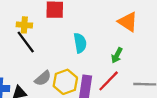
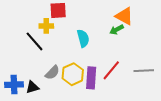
yellow cross: (24, 25) -> (46, 26), moved
green arrow: (117, 55) -> (116, 30), moved, turned 40

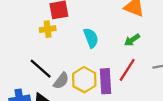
green arrow: (116, 30) -> (132, 40), moved
black line: (34, 41) -> (41, 69), moved

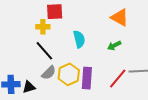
black line: (41, 69) -> (44, 51), moved
red line: (127, 70) -> (118, 78), moved

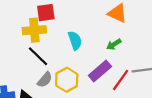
yellow cross: (43, 27) -> (34, 30), size x1.5
purple rectangle: (87, 78) -> (100, 71), moved, turned 50

